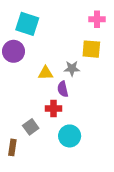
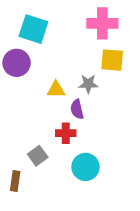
pink cross: (97, 19) -> (102, 23), moved, size x1.5

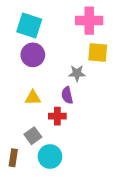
purple circle: (17, 63) -> (33, 55), moved
yellow triangle: (56, 90) -> (33, 98), moved
cyan circle: (85, 167) -> (50, 157), moved

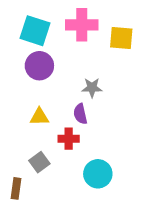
pink cross: (89, 21) -> (82, 25), moved
yellow square: (98, 52) -> (121, 38), moved
cyan circle: (50, 157) -> (98, 174), moved

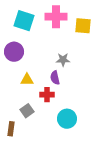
purple circle: (39, 66) -> (14, 52), moved

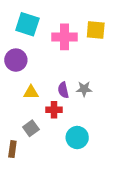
pink cross: (56, 17) -> (64, 37), moved
gray star: (63, 60) -> (84, 89), moved

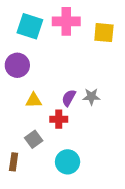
pink cross: (64, 37) -> (66, 21), moved
purple semicircle: (63, 90) -> (69, 98), turned 42
cyan circle: (77, 137) -> (68, 162), moved

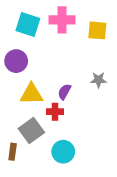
gray star: (91, 97) -> (99, 80), moved
yellow triangle: (34, 100) -> (31, 94), size x1.5
gray square: (34, 139) -> (31, 130), size x1.5

